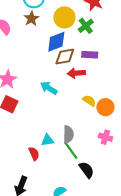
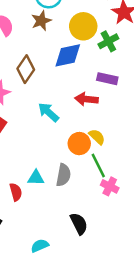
brown diamond: (65, 56) -> (26, 69), moved, turned -55
orange circle: (105, 107) -> (79, 144), moved
green line: (71, 150) -> (98, 165), moved

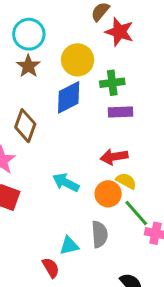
green cross: (108, 41) -> (112, 83), moved, turned 36
red arrow: (86, 99) -> (114, 157), moved
cyan arrow: (48, 112) -> (66, 183), moved

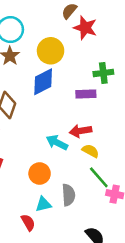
green cross: (112, 83) -> (103, 73), moved
cyan arrow: (66, 183) -> (57, 143), moved
orange circle: (108, 194) -> (40, 173), moved

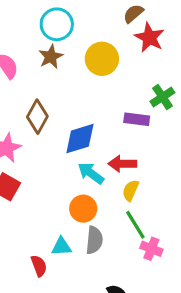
green cross: (103, 73) -> (162, 97), turned -36
blue diamond: (43, 82) -> (80, 139), moved
yellow semicircle: (91, 151) -> (131, 190), turned -105
orange circle: (40, 173) -> (83, 209), moved

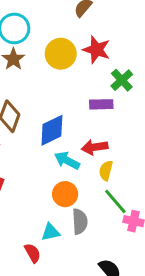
red star: (149, 37) -> (97, 50), moved

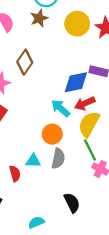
blue diamond: (52, 130) -> (76, 82), moved
red arrow: (95, 147) -> (85, 103), turned -30
yellow semicircle: (106, 171) -> (89, 124), size x1.6

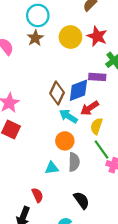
brown diamond: (25, 62) -> (57, 93), moved
yellow semicircle: (89, 124) -> (96, 126), size x0.7
red semicircle: (15, 174) -> (37, 195), moved
black semicircle: (72, 203) -> (81, 200), moved

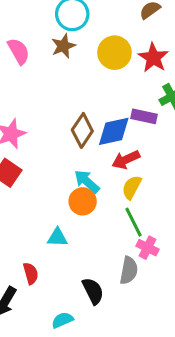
cyan arrow: (68, 116) -> (87, 181), moved
gray semicircle: (74, 162) -> (129, 270), moved

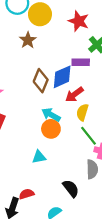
brown star: (63, 46) -> (28, 40), moved
yellow circle: (115, 53) -> (40, 14), moved
red semicircle: (31, 273) -> (27, 194), moved, turned -80

